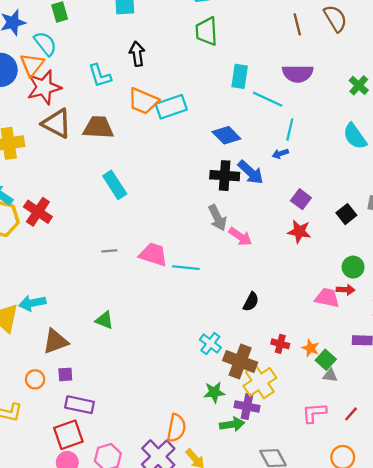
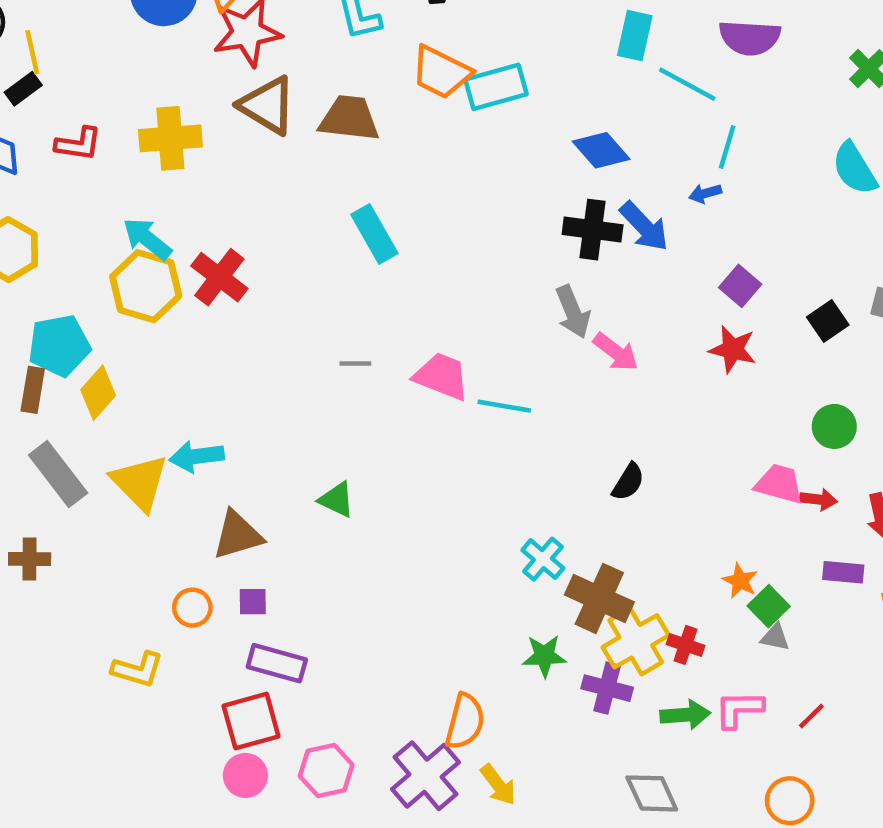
red arrow: (346, 290) -> (818, 499), moved
red cross: (280, 344) -> (686, 645), moved
green arrow: (232, 424) -> (685, 715), moved

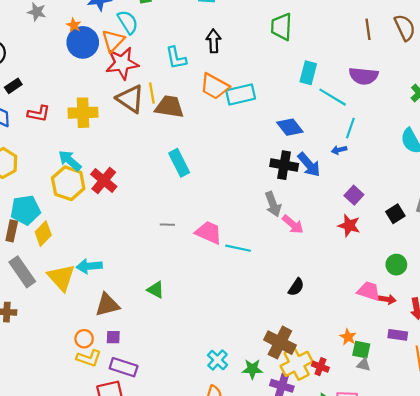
yellow line: (32, 52) -> (152, 93), moved
cyan cross: (543, 559) -> (218, 360), moved
green square: (769, 606) -> (361, 350), turned -36
yellow L-shape: (138, 669) -> (89, 358), moved

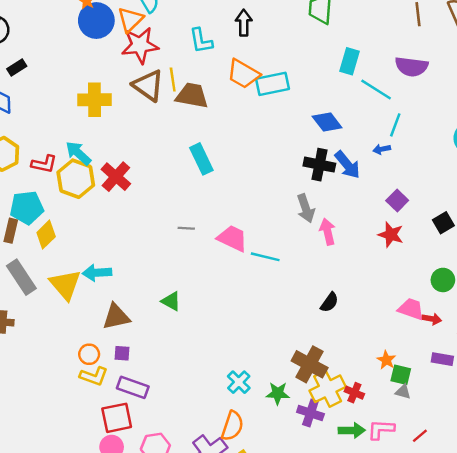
red L-shape: (39, 114) -> (44, 164), moved
pink arrow: (293, 224) -> (328, 232), turned -145

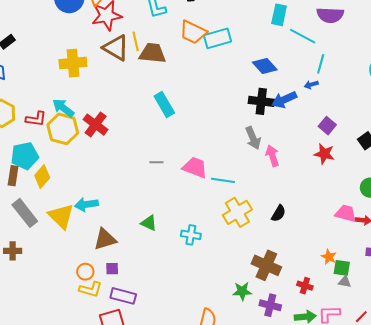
blue arrow: (347, 165) -> (284, 100), turned 110
cyan cross: (239, 382) -> (191, 235), moved, turned -30
yellow cross: (328, 389) -> (237, 212), moved

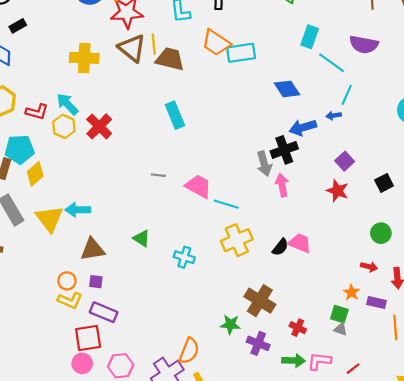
black cross: (261, 101) -> (284, 150), moved, turned -35
yellow hexagon: (63, 129) -> (64, 126), size x0.7
pink trapezoid: (346, 213) -> (300, 243), moved
orange star: (329, 257) -> (351, 292), moved

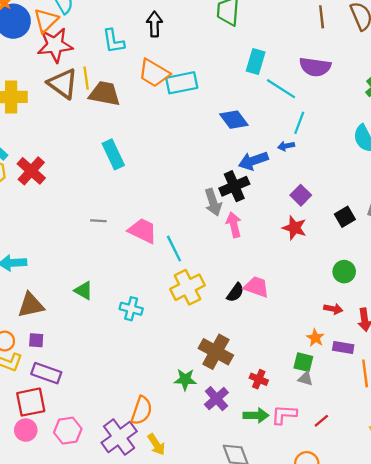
cyan line: (226, 204) -> (174, 249), turned 50
purple cross: (258, 343) -> (216, 399), turned 30

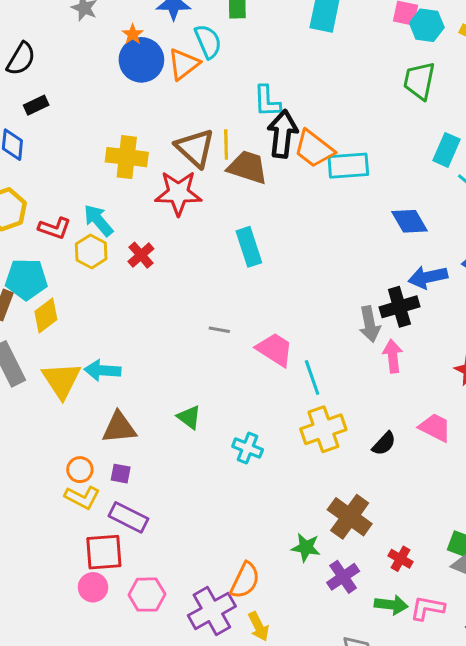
black arrow: (154, 24) -> (282, 134), moved, size x1.4
red star: (55, 45) -> (178, 193), moved
red cross: (31, 171) -> (141, 255), size x0.7
pink trapezoid: (256, 287) -> (435, 428), moved

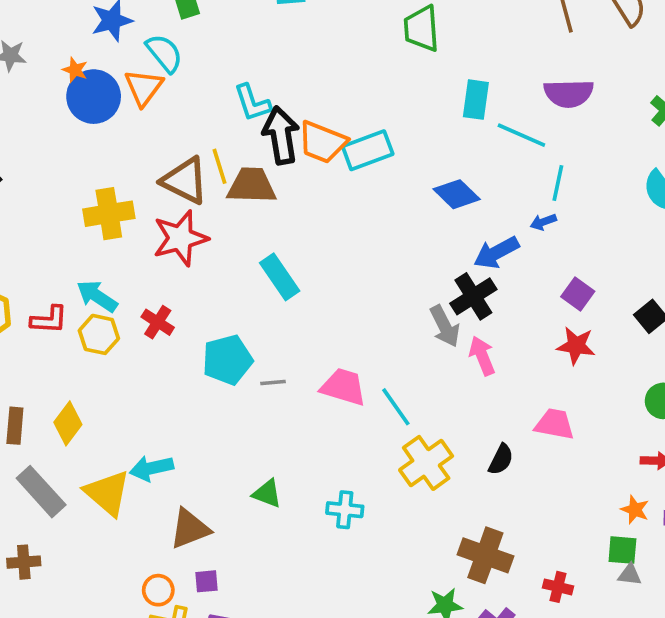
cyan pentagon: (26, 279) -> (227, 360), moved

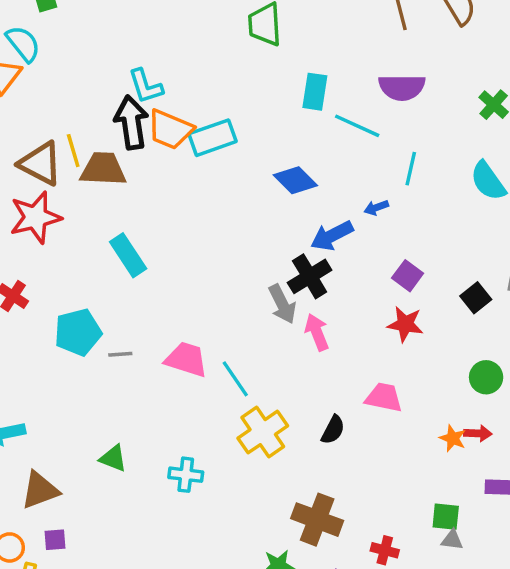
cyan L-shape: (252, 103) -> (146, 86), moved
cyan line: (558, 183) -> (411, 169), moved
orange star: (635, 510) -> (453, 438), moved

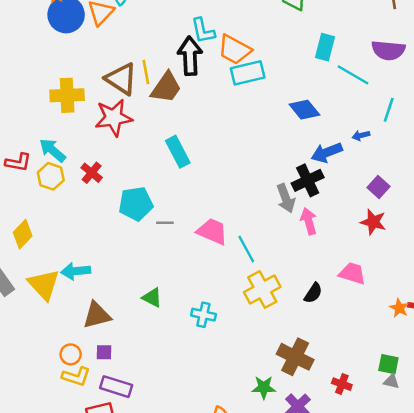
orange trapezoid: (170, 129) -> (234, 50), moved
brown trapezoid: (103, 169) -> (166, 88), turned 116

